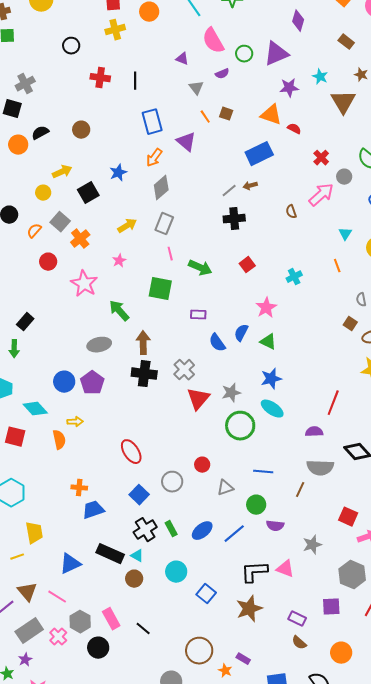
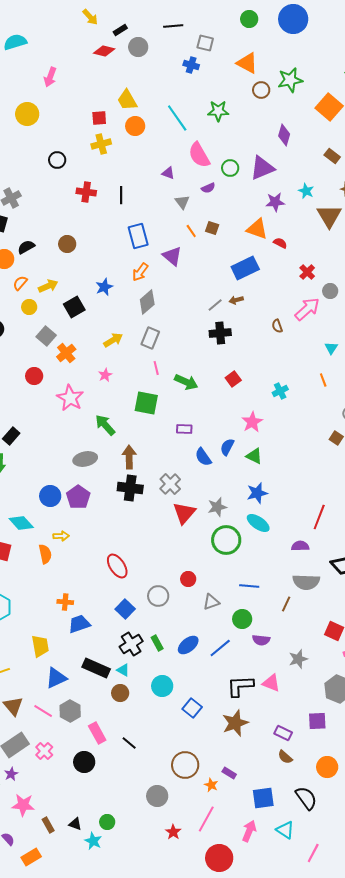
orange semicircle: (34, 231) -> (20, 283), moved
yellow trapezoid: (34, 533) -> (40, 646), moved
gray hexagon: (80, 622) -> (70, 711), moved

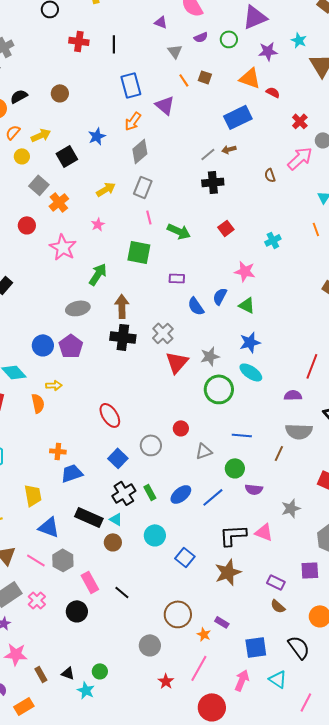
green circle: (230, 168) -> (229, 39), moved
pink star: (252, 422) -> (245, 271), turned -30
green arrow: (105, 425) -> (98, 274), turned 75
blue triangle: (56, 678) -> (49, 527), turned 45

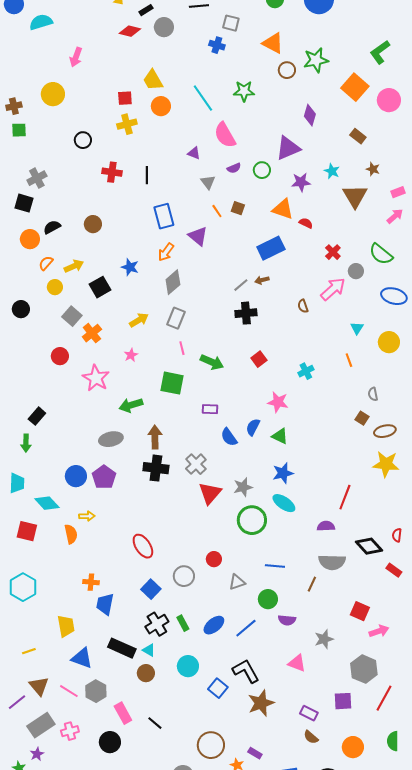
blue star: (97, 136) -> (130, 267), turned -30
green arrow: (98, 274) -> (131, 405), turned -140
blue trapezoid: (72, 473) -> (105, 604), turned -60
black L-shape: (233, 535) -> (246, 671), moved, turned 64
pink cross: (37, 600) -> (70, 731), turned 30

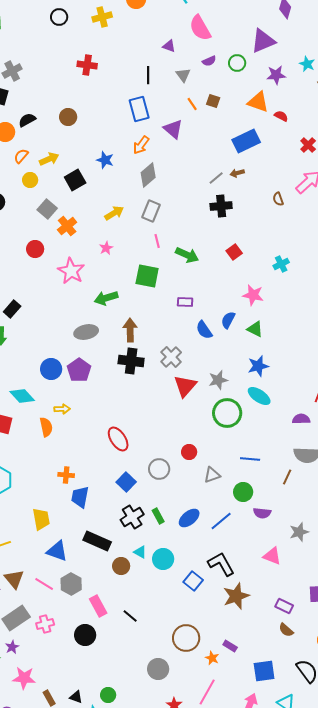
black circle: (83, 140) -> (59, 17), moved
black line: (147, 175) -> (148, 75), moved
cyan triangle: (149, 650) -> (140, 552), moved

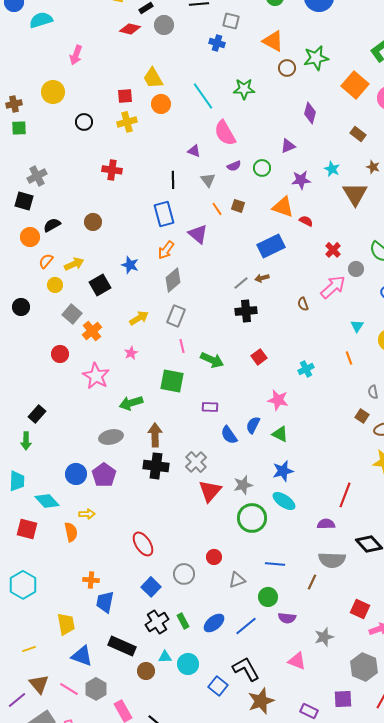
purple triangle: (263, 41) -> (288, 146), size x0.6
cyan triangle: (140, 552) -> (165, 657), turned -32

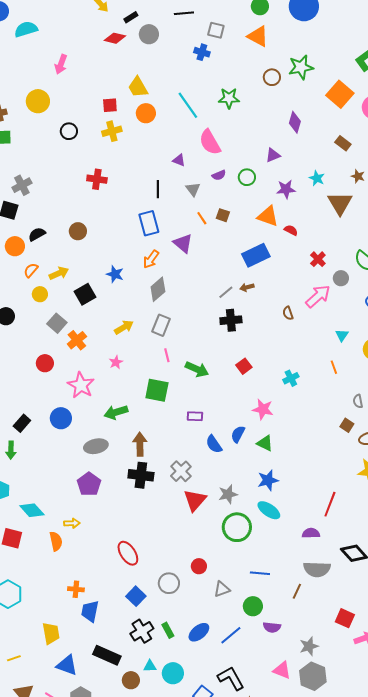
orange triangle: (273, 41) -> (258, 36), moved
blue circle: (76, 474) -> (61, 418), moved
gray hexagon: (364, 667) -> (313, 676), moved

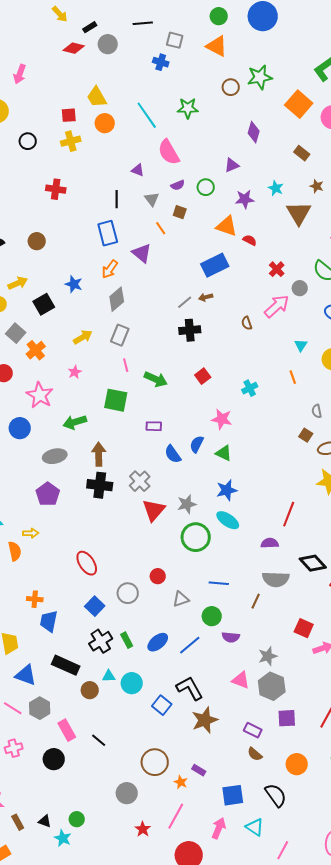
brown square: (223, 215) -> (180, 212), moved

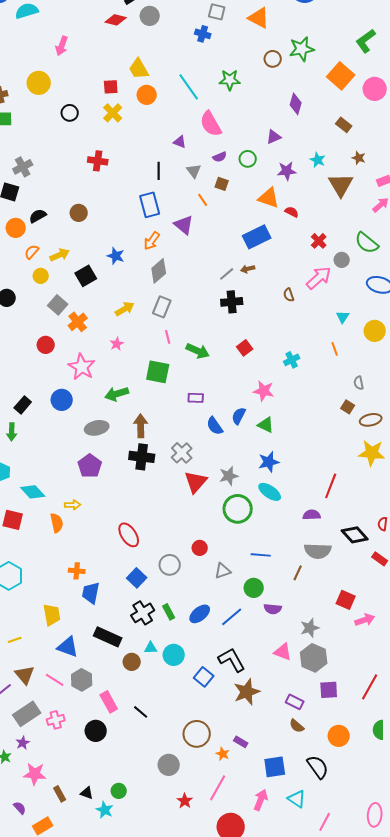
yellow cross: (71, 141) -> (113, 113), turned -30

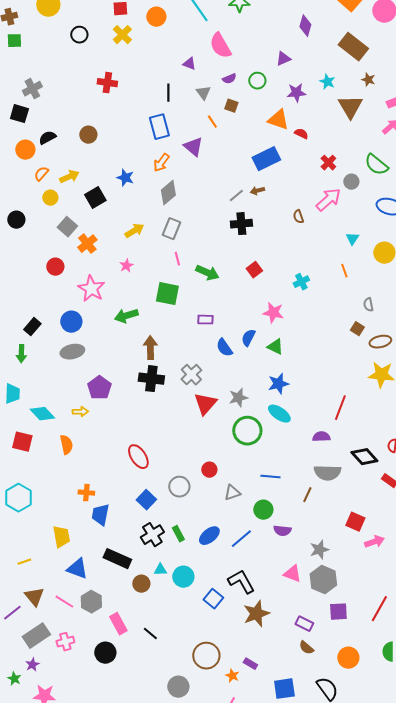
brown rectangle: (344, 125) -> (353, 47), size x1.8
gray ellipse: (97, 428) -> (72, 352), moved
yellow arrow: (73, 505) -> (80, 412), moved

